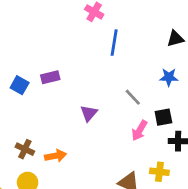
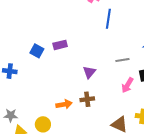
gray line: (133, 97) -> (122, 60), turned -56
brown cross: (25, 149) -> (87, 99), moved, turned -32

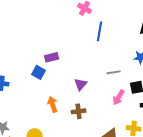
blue square: (37, 51) -> (39, 72), moved
orange arrow: (64, 104) -> (53, 104), moved, turned -98

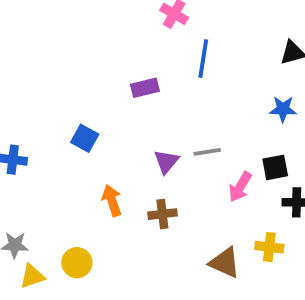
purple rectangle: (52, 57) -> (145, 88), moved
gray line: (114, 72) -> (207, 152), moved

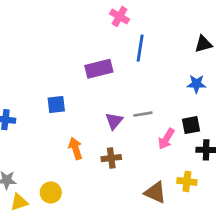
purple rectangle: (145, 88) -> (99, 69), size x1.4
blue square: (85, 138) -> (56, 104), turned -36

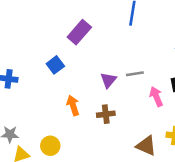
purple rectangle: (99, 69) -> (79, 32), moved, turned -35
blue square: (56, 104) -> (55, 65), turned -30
pink arrow: (166, 139) -> (156, 97), turned 126

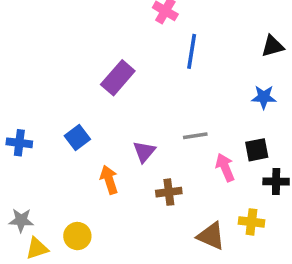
blue square: (55, 65) -> (77, 138), moved
purple triangle: (108, 80) -> (144, 152), moved
brown cross: (106, 114) -> (169, 192), moved

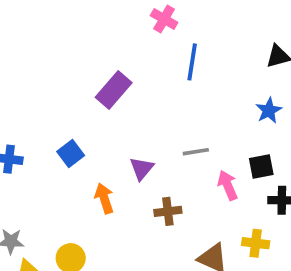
blue star: (264, 97) -> (269, 111), turned -30

